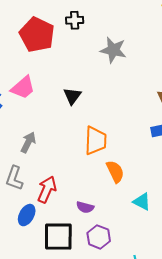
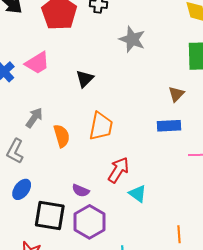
orange semicircle: (115, 172) -> (62, 136), moved
red arrow: (47, 190) -> (118, 170), moved
purple hexagon: (99, 237) -> (89, 222), size x1.4

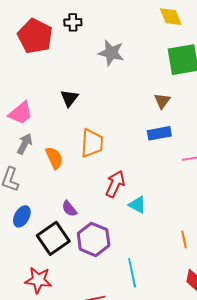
pink trapezoid: (37, 63) -> (21, 113), moved
purple semicircle: (81, 191) -> (69, 209), moved, turned 36
black square: (50, 215) -> (53, 238), turned -36

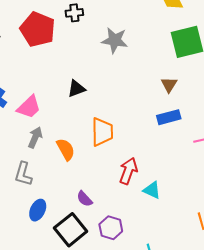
black triangle: (69, 98) -> (76, 89), turned 36
purple hexagon: (94, 239) -> (111, 228), size x0.7

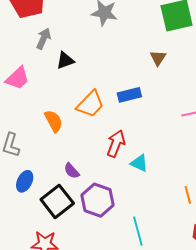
blue rectangle: (169, 117) -> (129, 95), moved
orange trapezoid: (102, 132) -> (90, 104), turned 44
gray arrow: (35, 137) -> (44, 39), moved
purple hexagon: (111, 228) -> (98, 200), size x1.4

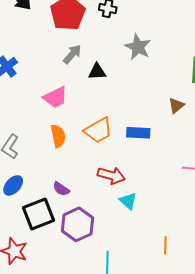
black triangle: (65, 60) -> (97, 72), moved
pink trapezoid: (17, 78) -> (55, 97), moved
red arrow: (116, 144) -> (111, 176), turned 68
purple semicircle: (72, 171) -> (61, 189), turned -30

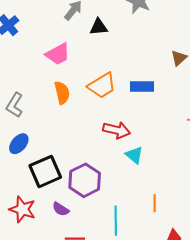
purple semicircle: (61, 189) -> (61, 209), moved
orange line: (165, 245) -> (155, 203), moved

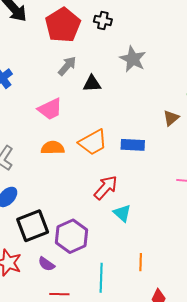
orange semicircle: (62, 93) -> (53, 148), turned -80
red arrow: (117, 130) -> (106, 188), turned -64

